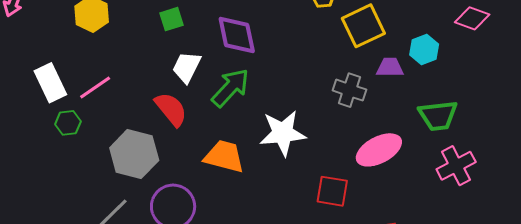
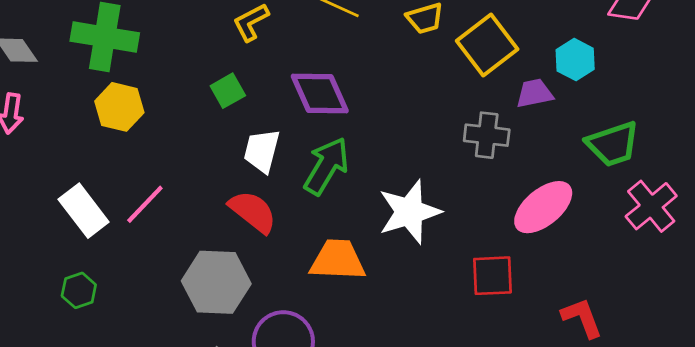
green hexagon: (68, 123) -> (79, 290), moved

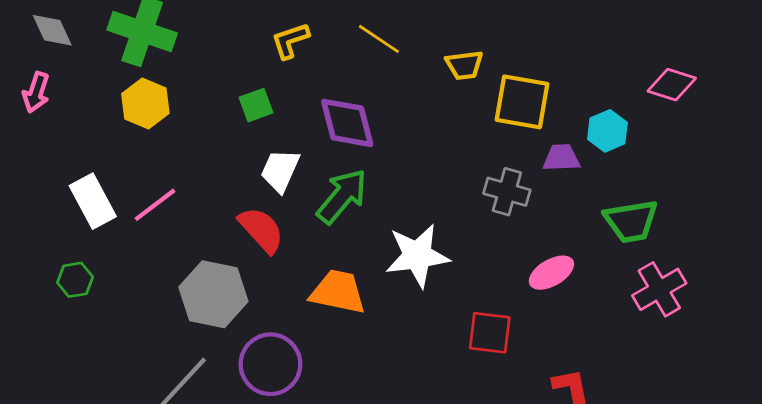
yellow square: (487, 45) -> (522, 102), turned 38
pink ellipse: (543, 207) -> (551, 273), size x0.7

